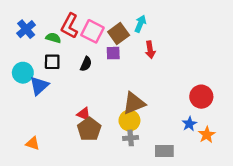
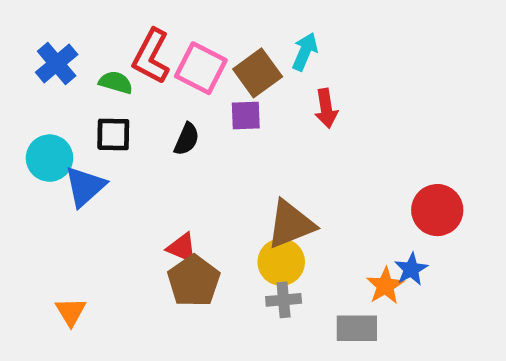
orange star: (207, 135) -> (385, 286), moved
orange triangle: (33, 143) -> (71, 312), turned 40

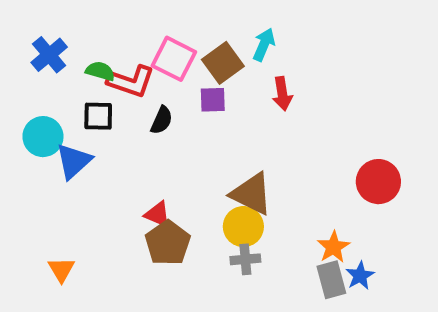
red L-shape: (151, 56) -> (131, 81), moved, turned -99
brown triangle: (291, 224) -> (252, 194), turned 48
blue star: (411, 269) -> (360, 276), moved
gray rectangle: (357, 328) -> (331, 280), moved, turned 75

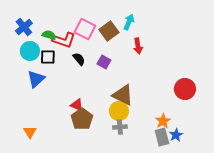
purple square: (213, 100) -> (104, 62), moved, turned 32
black semicircle: (162, 120) -> (79, 59), turned -64
cyan circle: (43, 137) -> (30, 51), moved

